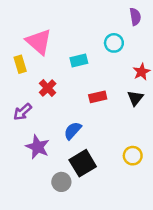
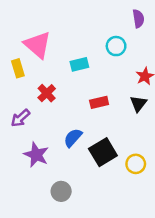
black square: (83, 163) -> (103, 152), moved

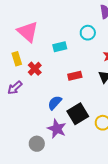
yellow rectangle: (18, 68) -> (17, 59), moved
purple star: (36, 155) -> (57, 129), moved
gray circle: (61, 191) -> (37, 144), moved

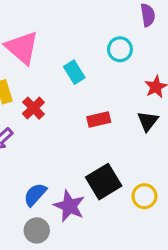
cyan rectangle: (60, 47) -> (74, 72), turned 72
blue semicircle: (55, 103) -> (35, 195), moved

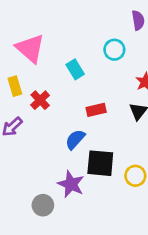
black square: (104, 182) -> (100, 163), turned 36
blue semicircle: (35, 195) -> (75, 139), moved

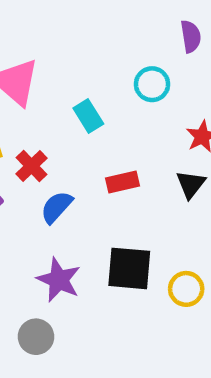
blue semicircle: (75, 139) -> (56, 207), moved
purple star: (71, 184) -> (59, 280), moved

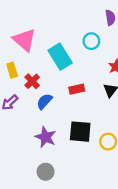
cyan rectangle: (88, 116) -> (60, 57), size x1.6
gray circle: (36, 337) -> (46, 172), moved

